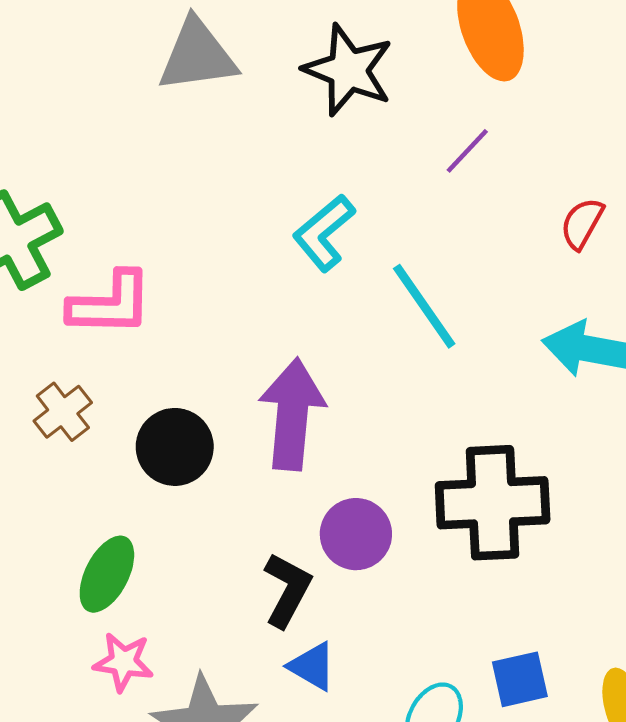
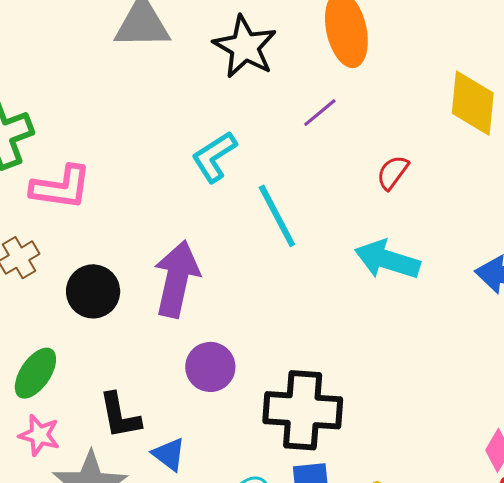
black cross: (493, 503) -> (303, 410), moved
black L-shape: (287, 590) -> (120, 416), moved, turned 134

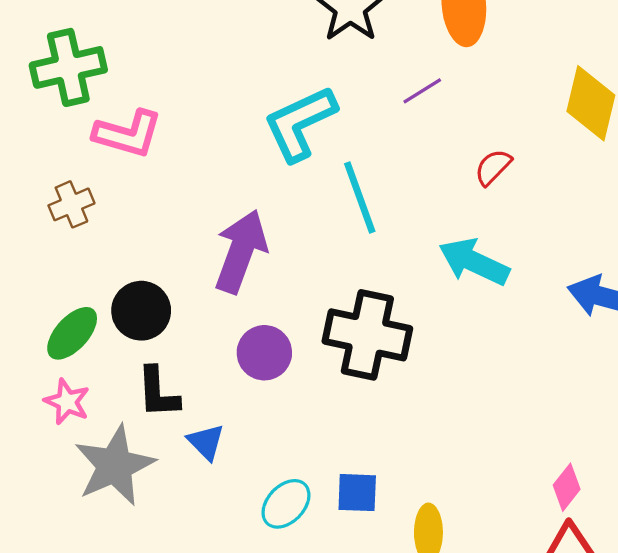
cyan L-shape: (214, 157) -> (300, 123), size x1.4
black circle: (93, 291) -> (141, 311), moved
black cross: (303, 410) -> (367, 335), moved

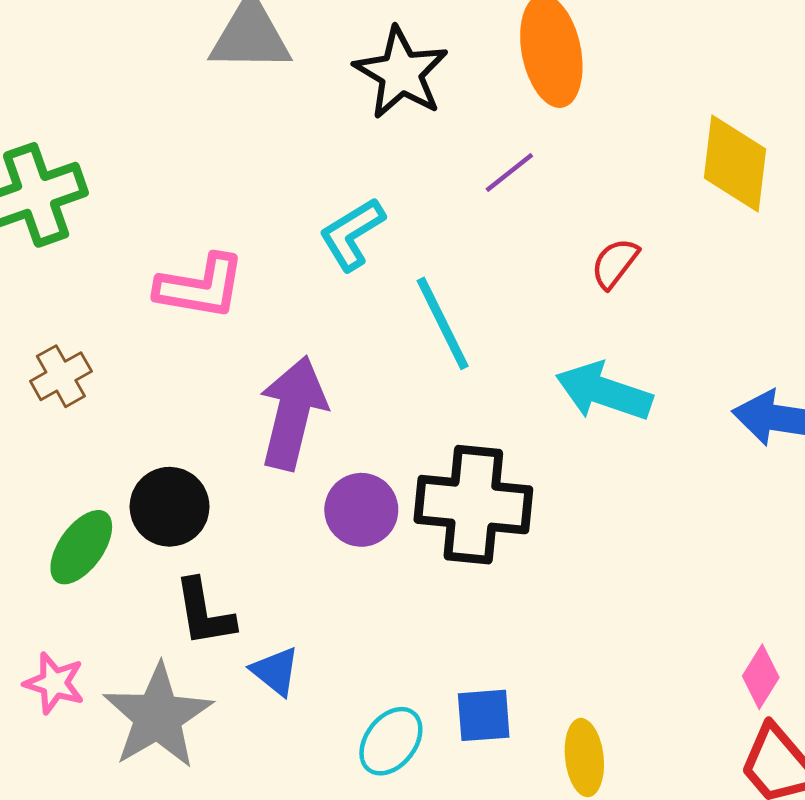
cyan L-shape: (300, 123) -> (352, 234), size x0.7
pink L-shape: (128, 134) -> (200, 287), moved
purple circle: (264, 353) -> (361, 510), moved
pink star: (67, 402) -> (54, 683), moved

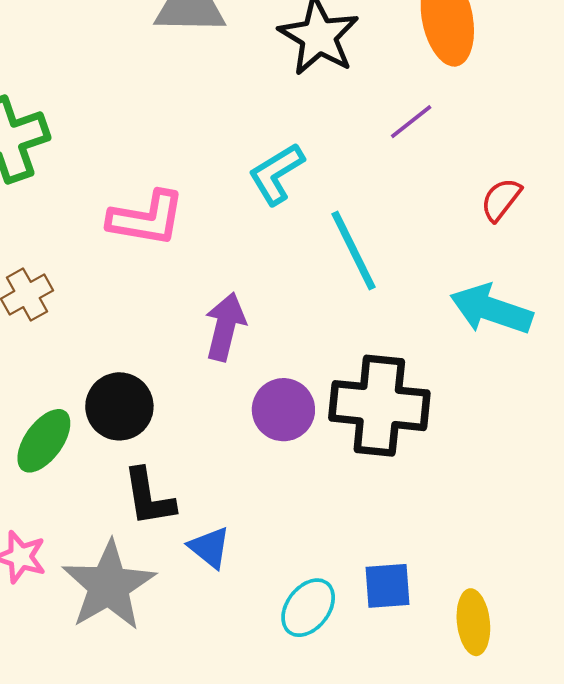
purple arrow: (293, 413) -> (225, 327), size x0.7

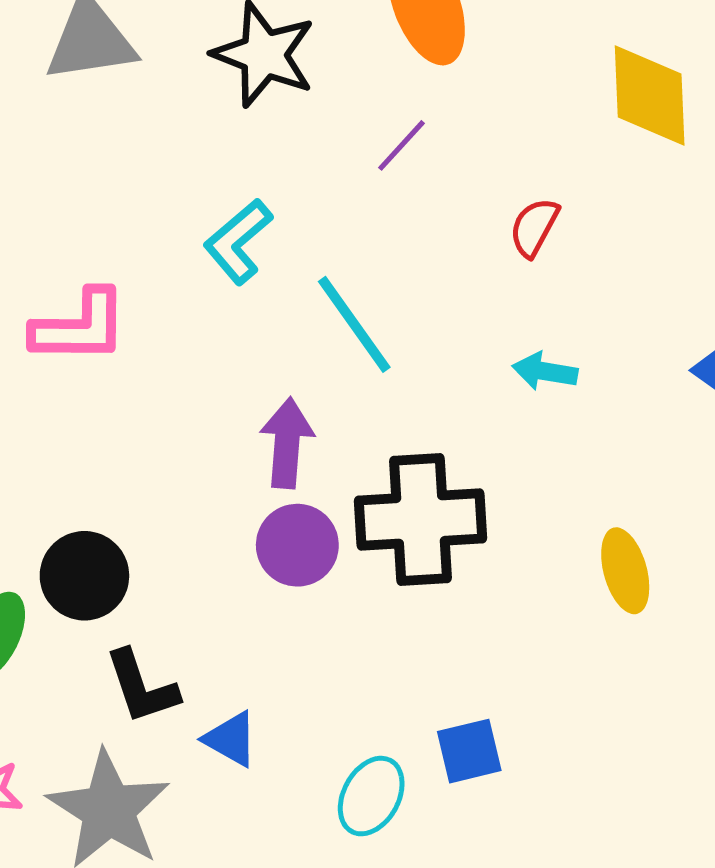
cyan arrow: (491, 309) -> (545, 371), size x0.6
purple arrow: (225, 327) -> (287, 443), moved
yellow ellipse: (473, 622) -> (625, 571), moved

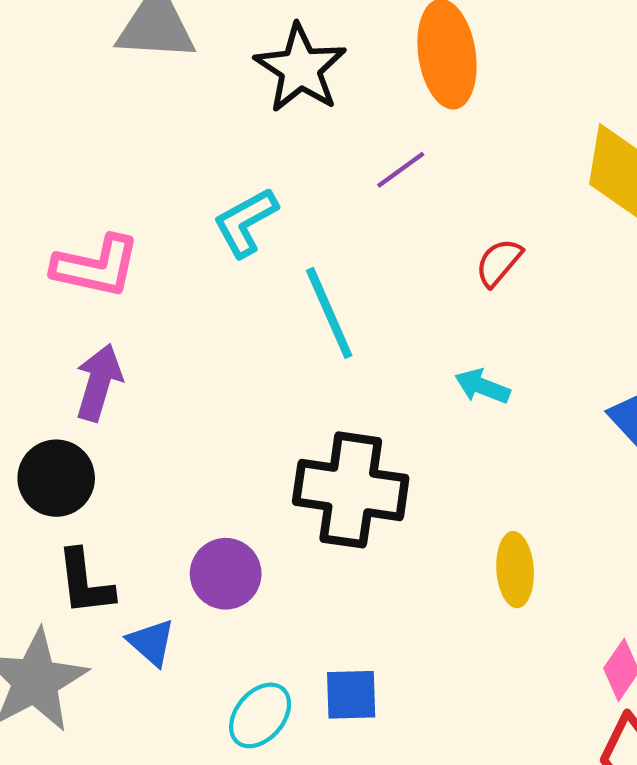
purple arrow: (287, 443) -> (99, 382), moved
purple circle: (297, 545) -> (226, 574), moved

